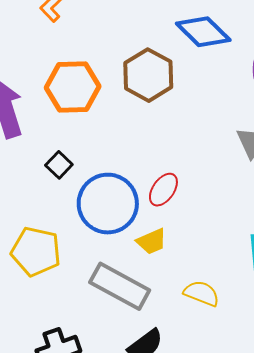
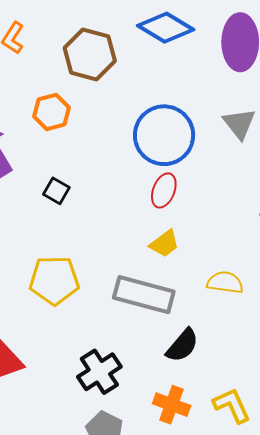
brown hexagon: (148, 75) -> (90, 54), moved
orange hexagon: (73, 87) -> (52, 112), size x0.7
blue circle: (108, 204) -> (164, 135), moved

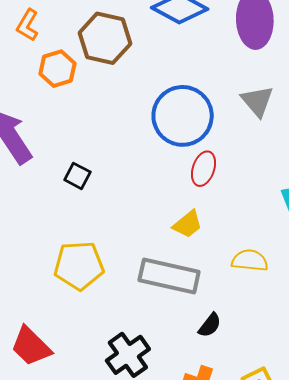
orange hexagon: (52, 112) -> (57, 69), moved
red ellipse: (164, 190) -> (204, 169), moved
black semicircle: (182, 345) -> (210, 325), size x0.7

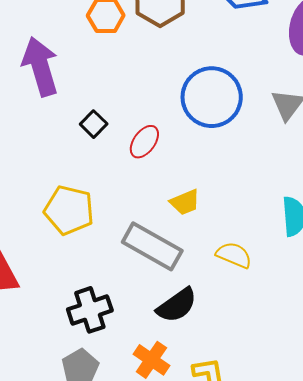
red ellipse: (204, 169) -> (144, 142), moved
black semicircle: (210, 325) -> (177, 305), size x1.6

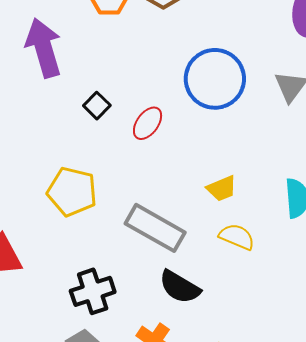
yellow trapezoid: (185, 202) -> (222, 189), moved
black semicircle: (177, 305) -> (180, 287), turned 66

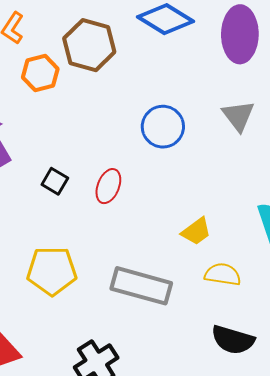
blue circle: (215, 79) -> (163, 127), size x0.7
black semicircle: (180, 287) -> (233, 340), moved

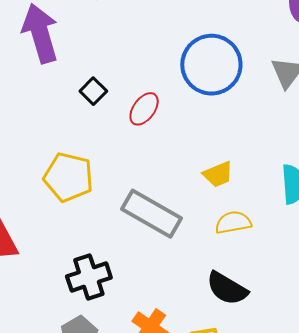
blue circle: (163, 127) -> (211, 65), size x1.4
yellow semicircle: (223, 274) -> (233, 223), turned -33

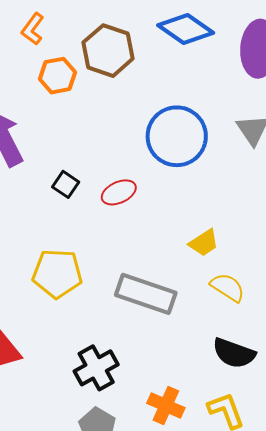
red ellipse: (144, 109) -> (119, 192), turned 40
yellow semicircle: (233, 223) -> (228, 287), turned 54

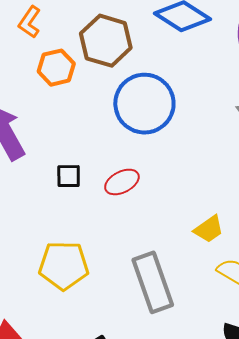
blue circle: (177, 136) -> (144, 104), moved
black square: (66, 184) -> (69, 176), turned -32
gray rectangle: (146, 294) -> (153, 282), turned 54

